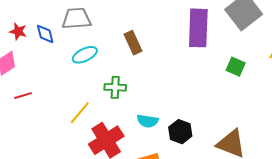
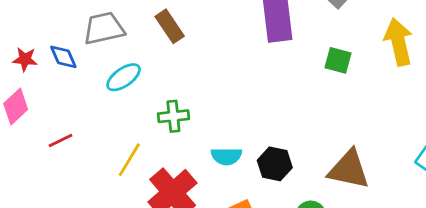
brown rectangle: (133, 43) -> (170, 26), moved
red line: (23, 96) -> (61, 141), moved

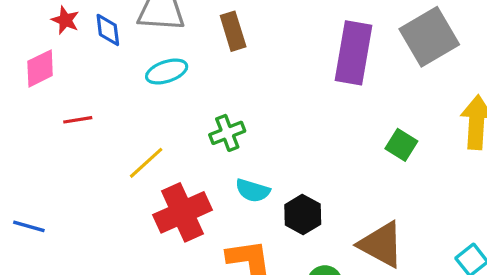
green square: (338, 60) -> (401, 145), moved
green cross: (173, 116) -> (227, 133), moved, turned -32

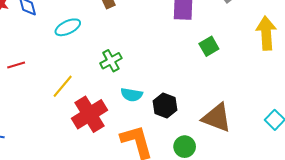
green square: (401, 145) -> (209, 46), moved, turned 36

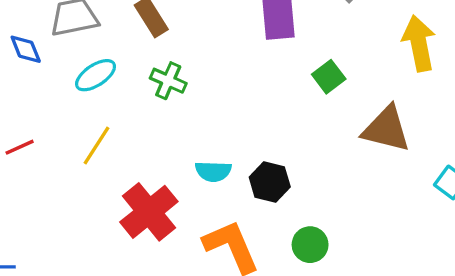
green cross: (111, 61) -> (168, 81), moved, turned -30
yellow line: (63, 86) -> (96, 145), moved
brown triangle: (217, 118) -> (386, 129), moved

